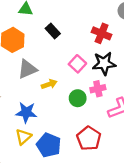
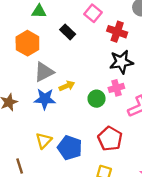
pink square: (77, 64) -> (93, 13), moved
blue star: (26, 112) -> (45, 99), moved

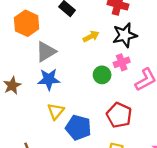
yellow arrow: (67, 86) -> (91, 36), moved
yellow triangle: (44, 141) -> (56, 111), moved

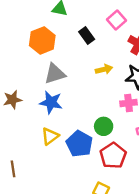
green circle: (102, 75) -> (104, 126), moved
blue pentagon: (78, 128) -> (79, 144), moved

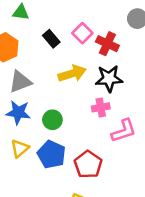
pink square: (117, 20) -> (82, 33), moved
yellow arrow: (104, 69) -> (72, 74), size x1.5
green circle: (104, 126) -> (52, 120), moved

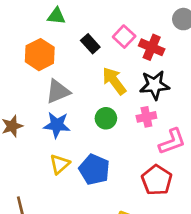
yellow arrow: (72, 74) -> (114, 81), turned -108
green circle: (52, 120) -> (106, 118), moved
red pentagon: (88, 164) -> (157, 180), moved

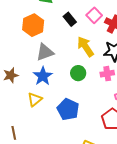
blue star: (57, 125) -> (43, 76), turned 30
yellow triangle: (60, 164) -> (35, 99), moved

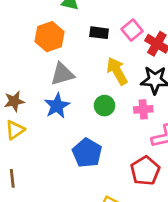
black rectangle: (70, 19) -> (99, 33), turned -48
yellow triangle: (35, 99) -> (15, 130), moved

